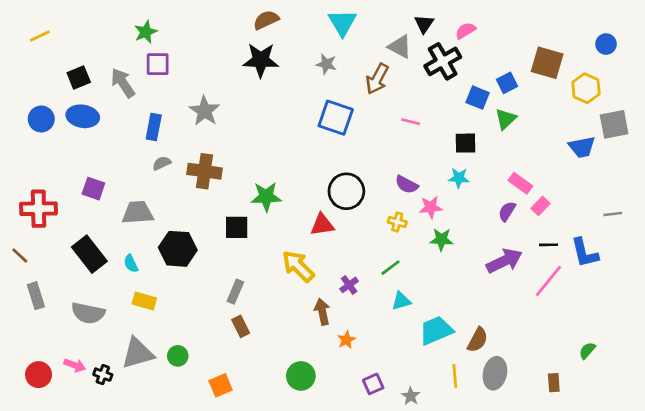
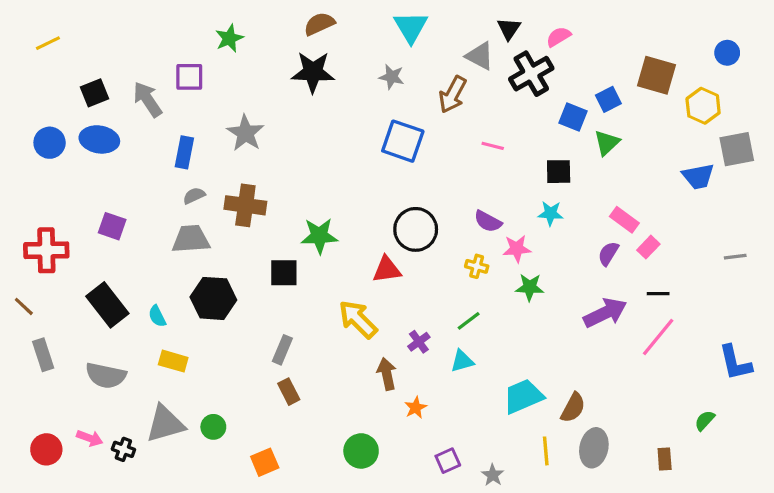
green star: (146, 32) -> (229, 38), moved
gray trapezoid: (138, 213) -> (191, 239), moved
blue L-shape: (585, 253) -> (735, 363), moved
cyan triangle: (401, 301) -> (462, 361), moved

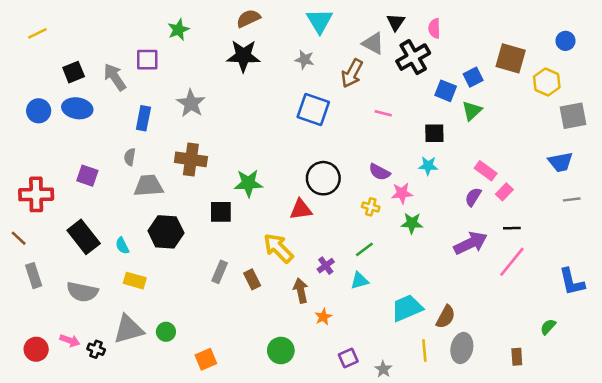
pink semicircle: (559, 37) -> (434, 28), turned -60
blue trapezoid: (698, 176) -> (560, 162), moved
gray semicircle: (194, 196) -> (130, 157), moved, turned -56
brown rectangle: (289, 392) -> (252, 279), moved

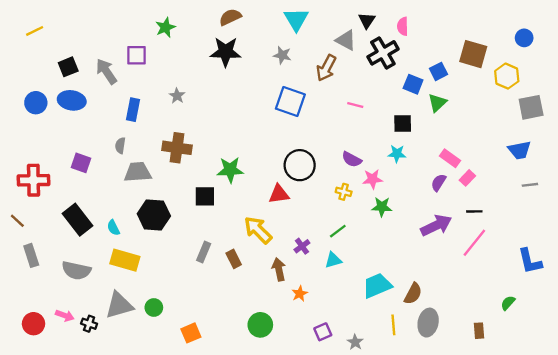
gray star: (191, 103) -> (177, 96), size x0.6
yellow rectangle: (135, 281) -> (125, 260), size x1.4

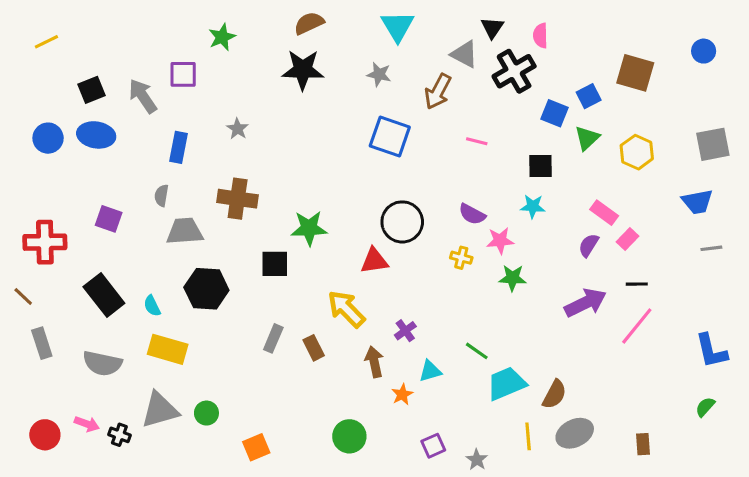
yellow hexagon: (507, 76) -> (637, 152), moved
green line: (338, 231) -> (477, 351), moved, turned 72
cyan triangle: (333, 260) -> (430, 371), moved
green semicircle: (508, 303) -> (705, 407), moved
gray ellipse: (428, 323) -> (575, 433), turned 52

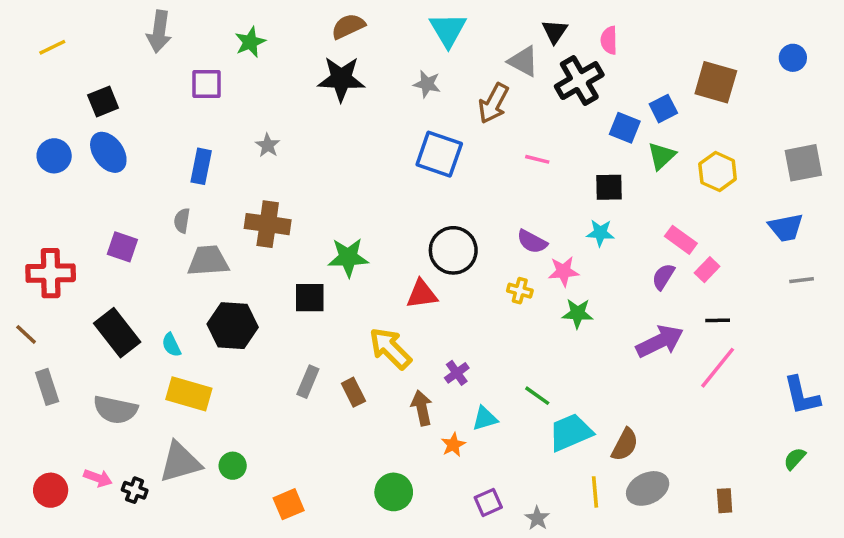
gray arrow: (143, 96) -> (159, 32), moved, turned -138
blue ellipse: (96, 135) -> (108, 152), turned 45

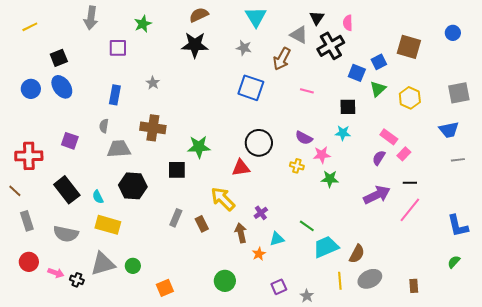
red circle: (51, 490) -> (29, 262), moved

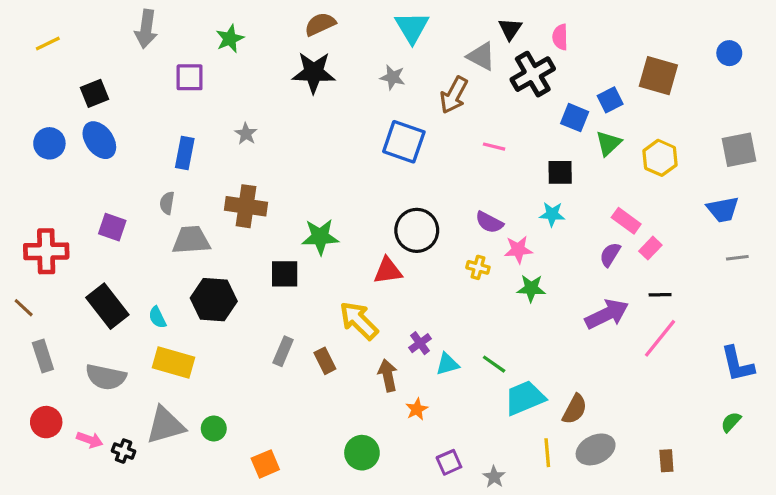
cyan triangle: (277, 239) -> (447, 364), moved

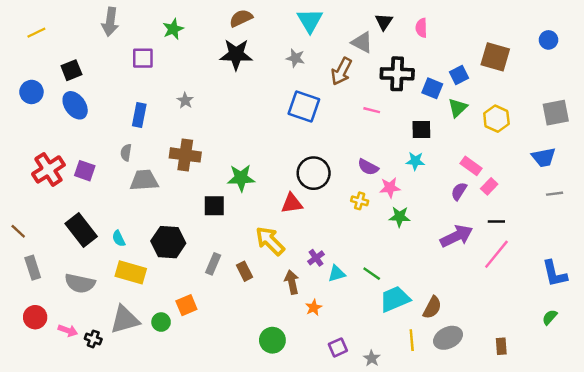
black cross: (533, 74) -> (397, 74), moved, turned 32
blue circle: (49, 143) -> (31, 92), moved
red cross: (46, 251) -> (48, 169), moved, turned -32
black hexagon: (214, 300) -> (168, 242), moved
orange square: (265, 464) -> (186, 305), moved

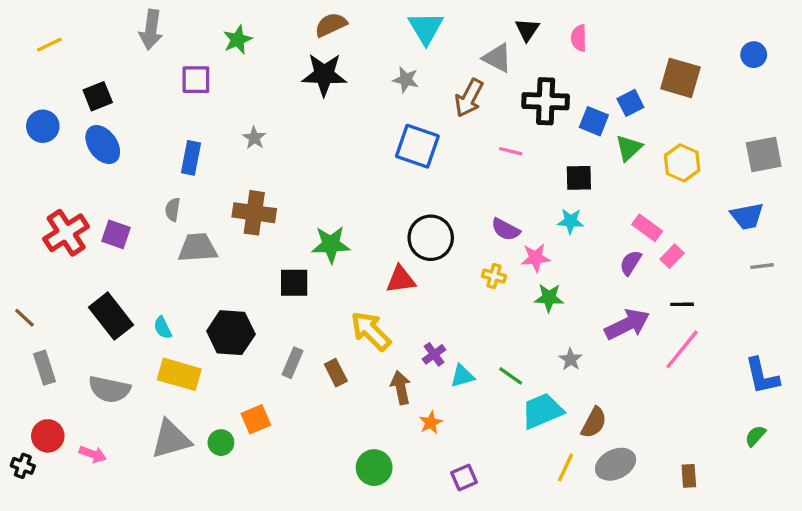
black cross: (93, 339) -> (23, 466), moved
yellow line: (412, 340) -> (566, 468), turned 30
gray star: (372, 358) -> (571, 359), moved

